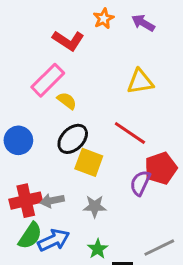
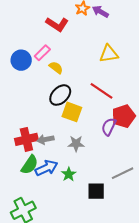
purple arrow: (143, 23) -> (100, 12), moved
pink rectangle: (48, 80) -> (42, 53), size x0.7
blue circle: (18, 140) -> (21, 60), moved
green star: (98, 249) -> (69, 174), moved

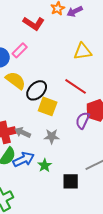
purple arrow: (100, 12) -> (75, 11), turned -56
yellow semicircle: (56, 68) -> (16, 80), moved, size x1.5
gray arrow: (45, 139) -> (23, 132), turned 35

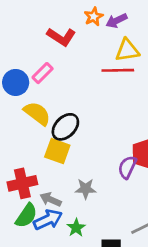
yellow triangle: (83, 51) -> (127, 50), moved
red line: (76, 86) -> (118, 70), moved, turned -35
yellow square: (48, 106) -> (57, 151), moved
gray arrow: (23, 132) -> (51, 199), moved

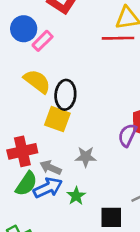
blue circle: (16, 82) -> (24, 29), moved
black ellipse: (65, 127) -> (65, 95), turned -40

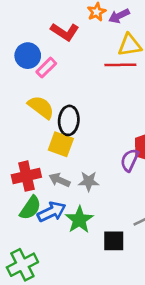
gray arrow: (51, 168) -> (59, 180), moved
green star: (76, 196) -> (79, 220), size x1.5

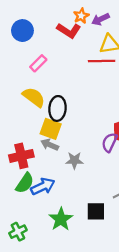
red L-shape: (65, 32) -> (69, 31), moved
blue circle: (28, 56) -> (22, 31), moved
gray arrow: (59, 180) -> (50, 145), moved
green star: (79, 220) -> (61, 219), moved
green cross: (22, 265) -> (18, 232), size x0.7

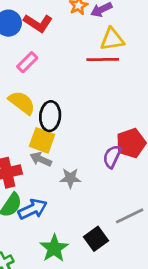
red L-shape: (69, 31) -> (38, 23), moved
black square: (96, 211) -> (96, 239), turned -36

